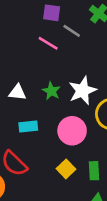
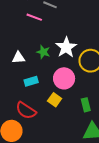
yellow square: (66, 169) -> (55, 100), moved

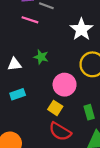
white star: (66, 47) -> (81, 29), moved
cyan rectangle: (31, 81) -> (18, 94), moved
red semicircle: (26, 110) -> (60, 131), moved

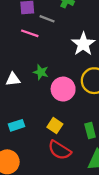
pink circle: (65, 85) -> (63, 89), moved
cyan rectangle: (18, 94) -> (17, 125), moved

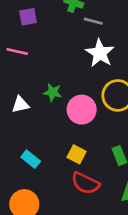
gray line: (47, 19) -> (93, 21), moved
pink line: (30, 33) -> (17, 51), moved
cyan rectangle: (17, 125) -> (31, 159), turned 63

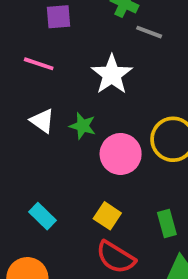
white star: (100, 53) -> (112, 74), moved
white triangle: (20, 105) -> (42, 121), moved, turned 42

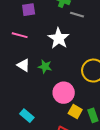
pink circle: (121, 154) -> (64, 93), moved
yellow square: (107, 216) -> (75, 112), moved

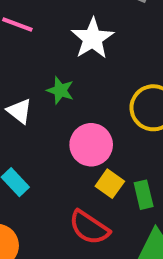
white triangle: (23, 65) -> (19, 111), moved

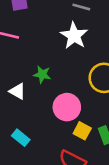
white star: (92, 38) -> (74, 36), moved

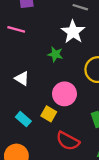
green star: (42, 74) -> (55, 54), moved
yellow square: (82, 131) -> (49, 114), moved

